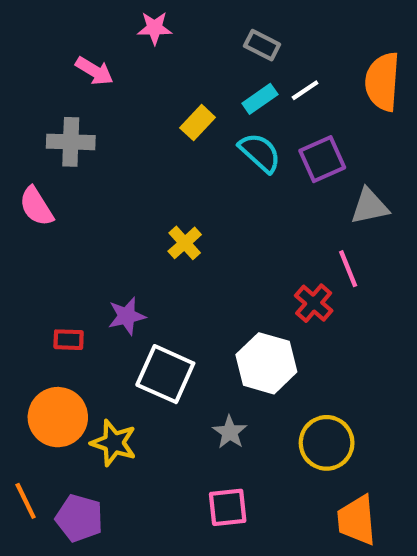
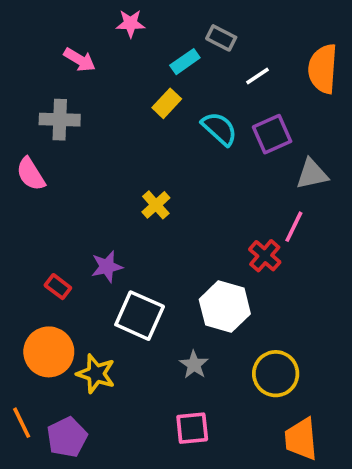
cyan rectangle: (260, 99) -> (185, 62), moved
pink line: (348, 269) -> (294, 227), turned 48
red rectangle: (69, 340) -> (58, 287), turned 35
purple pentagon: (79, 518) -> (67, 437), turned 30

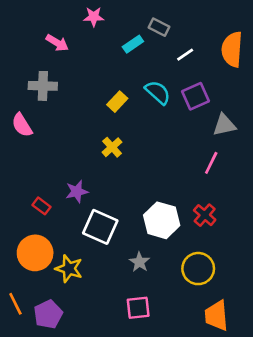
yellow rectangle: (167, 103) -> (117, 102), moved
red cross: (265, 256) -> (205, 215), moved

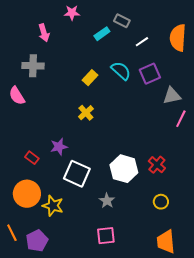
pink arrow: (57, 43) -> (44, 33), turned 42
pink line: (211, 163) -> (181, 119), moved
yellow circle: (198, 269) -> (161, 202), moved, size x0.6

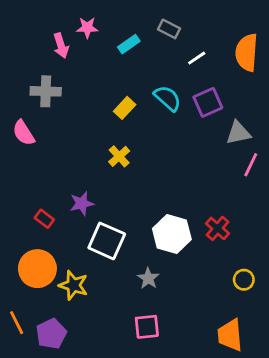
pink star: (72, 13) -> (87, 28), moved
cyan rectangle: (102, 34) -> (129, 44), moved
yellow circle: (161, 202) -> (244, 280), moved

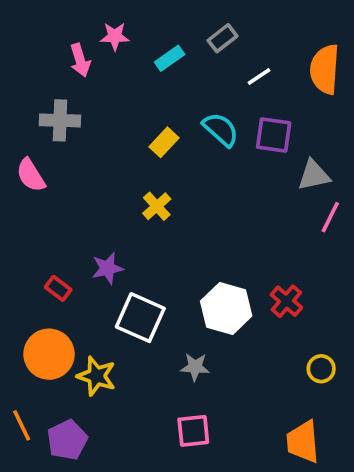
gray rectangle: (169, 29) -> (222, 38), turned -65
purple square: (208, 102) -> (274, 135), turned 32
gray star: (148, 278) -> (195, 367), turned -30

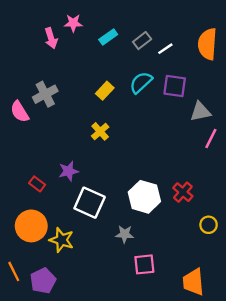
gray rectangle: (222, 38) -> (142, 41), moved
gray cross: (60, 120) -> (45, 94), moved, turned -30
cyan semicircle: (221, 130) -> (141, 82), turned -85
yellow circle: (321, 369) -> (209, 225), moved
pink square: (193, 431) -> (144, 264), moved

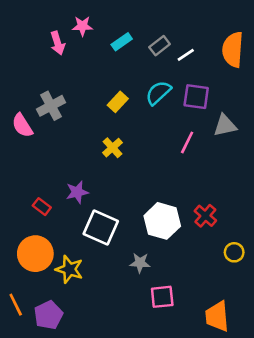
pink line: (211, 138) -> (187, 142), moved

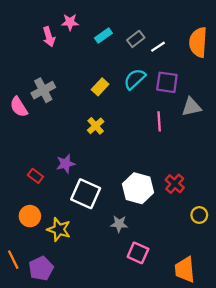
pink line: (187, 142) -> (159, 121), turned -30
orange circle: (35, 254) -> (30, 216), size x0.7
pink square: (162, 297) -> (138, 253), turned 30

